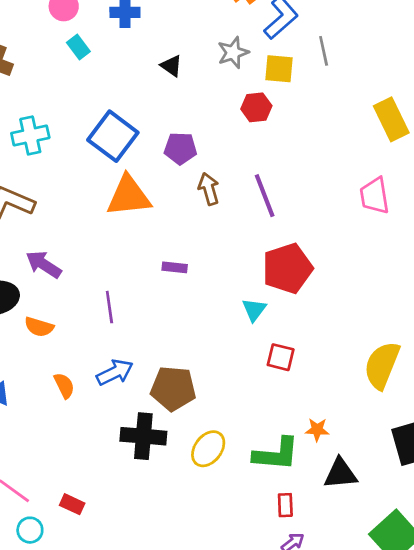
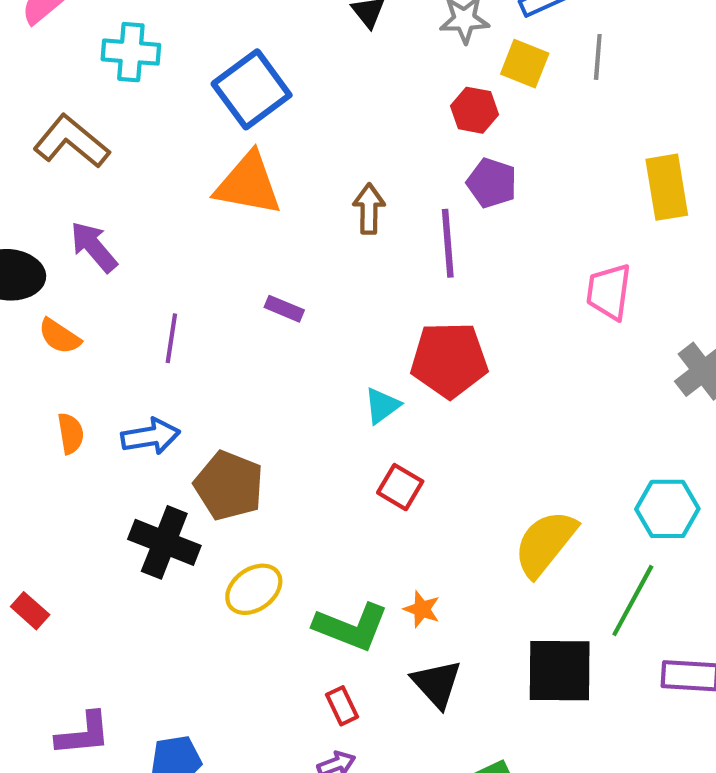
purple pentagon: (180, 148) -> (492, 183), moved
black triangle: (340, 473) -> (437, 684), turned 36
red rectangle: (285, 505) -> (342, 706), turned -40

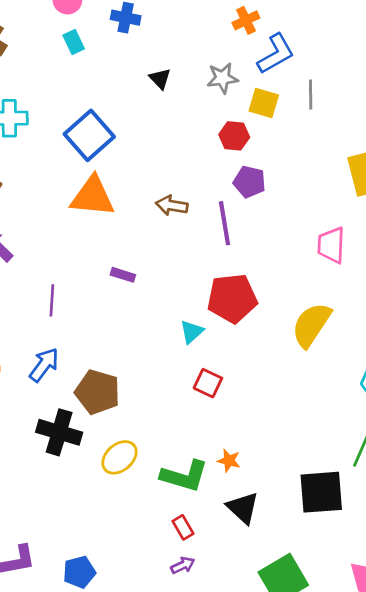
brown arrow: (369, 209) -> (172, 205), turned -76
blue arrow: (151, 436) -> (44, 365), turned -39
yellow semicircle: (545, 543) -> (311, 325), moved

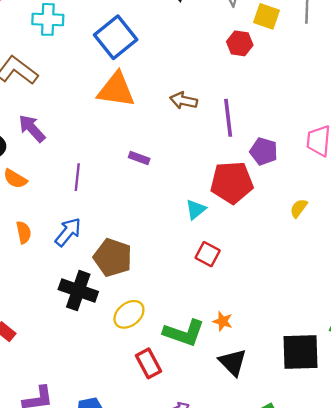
purple pentagon: (249, 182) -> (264, 151), moved
yellow semicircle: (311, 325) -> (299, 208), size x0.5
red rectangle: (183, 527) -> (149, 363), moved, size x1.4

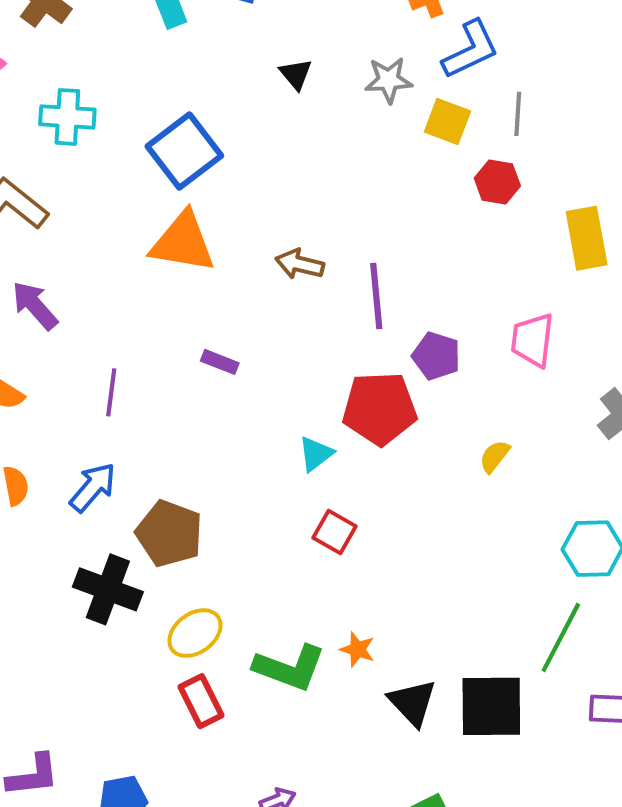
red hexagon: (240, 43) -> (497, 182), moved
black triangle: (233, 362) -> (412, 703), moved
red rectangle: (149, 363) -> (201, 701), moved

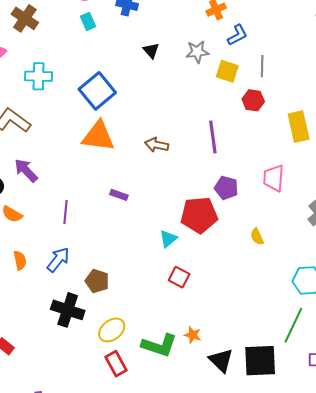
blue L-shape: (471, 50) -> (237, 35), size x0.7
purple line: (376, 296) -> (213, 137), moved
yellow semicircle: (495, 456) -> (257, 237), turned -60
brown pentagon: (169, 533) -> (97, 281), size x0.7

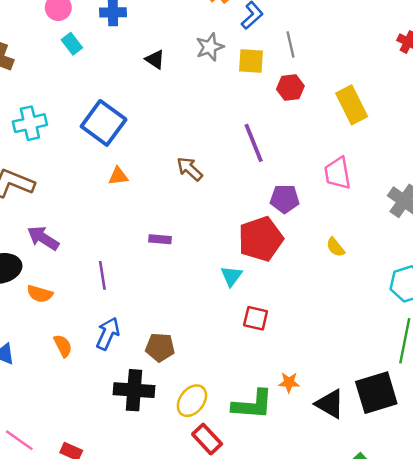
orange triangle: (98, 136) -> (118, 176), size x0.5
brown arrow: (157, 145) -> (190, 169), turned 45

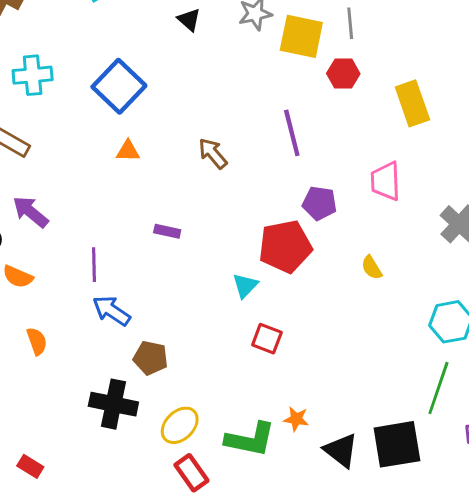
yellow square: (251, 61) -> (301, 36), size x1.4
blue arrow: (108, 334) -> (111, 311), moved, turned -88

